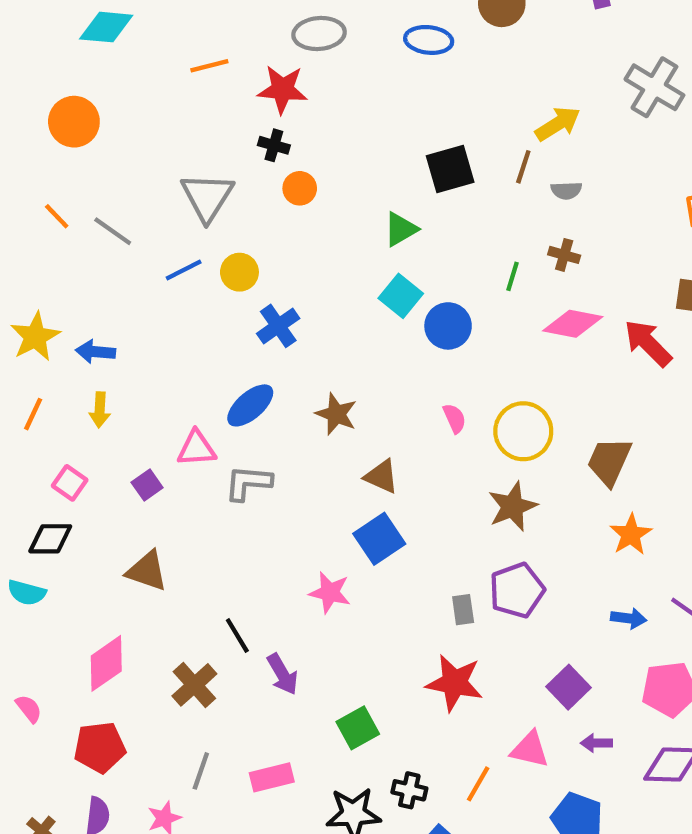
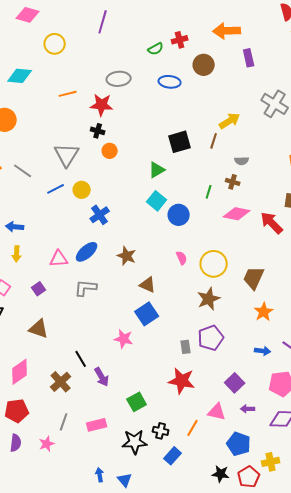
gray semicircle: (566, 190) -> (242, 161), moved
pink triangle: (196, 448) -> (59, 259), moved

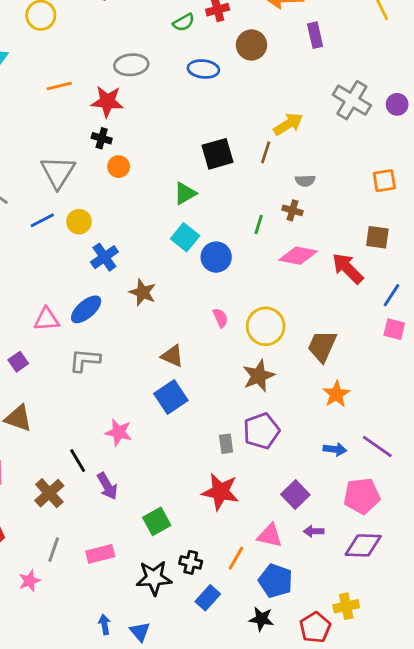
brown star: (127, 256) -> (143, 292), moved
pink star: (124, 339) -> (119, 432), moved
blue pentagon: (239, 444) -> (276, 581), moved
black star: (221, 474) -> (261, 619), moved

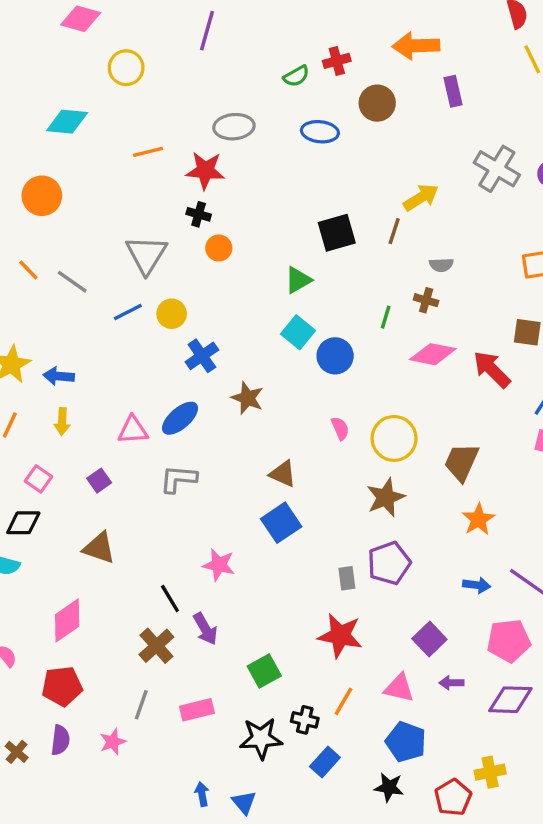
brown cross: (49, 493) -> (156, 646), moved
orange line: (236, 558) -> (344, 701), moved

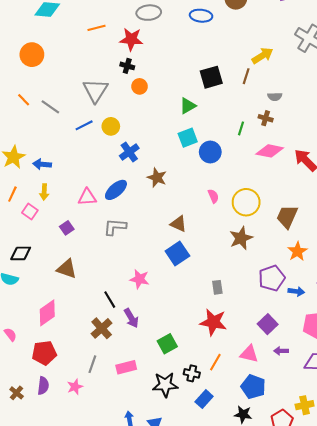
cyan square: (298, 332) -> (188, 138), turned 30
pink square: (38, 479) -> (30, 211), moved
purple pentagon: (389, 563) -> (272, 278), moved

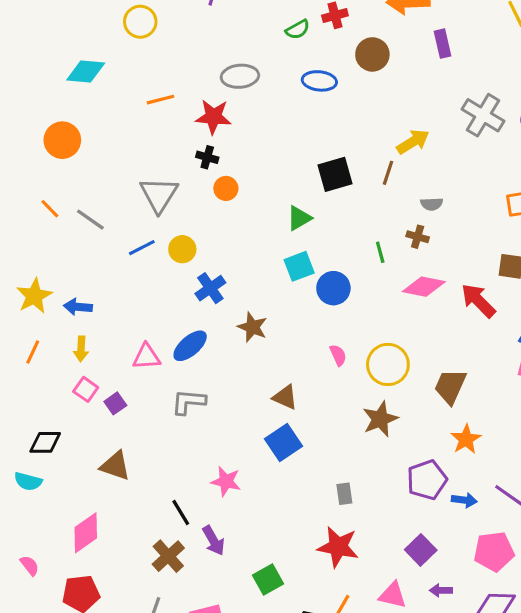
green line: (241, 128) -> (380, 252), turned -32
pink square: (30, 211) -> (86, 389), moved

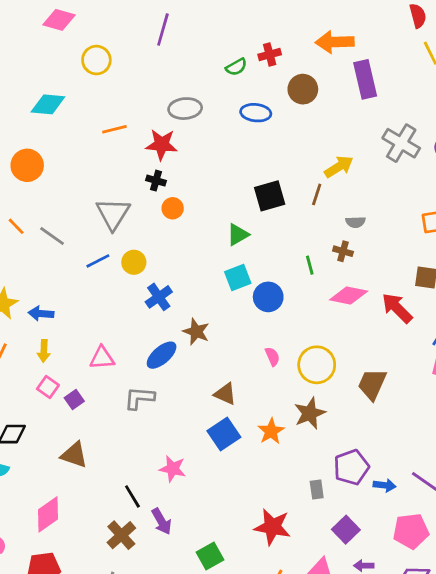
purple rectangle: (443, 44) -> (365, 79), size x1.5
blue ellipse: (190, 346) -> (162, 355), moved
orange star: (466, 439) -> (271, 431), moved
gray rectangle: (344, 494) -> (317, 489), moved

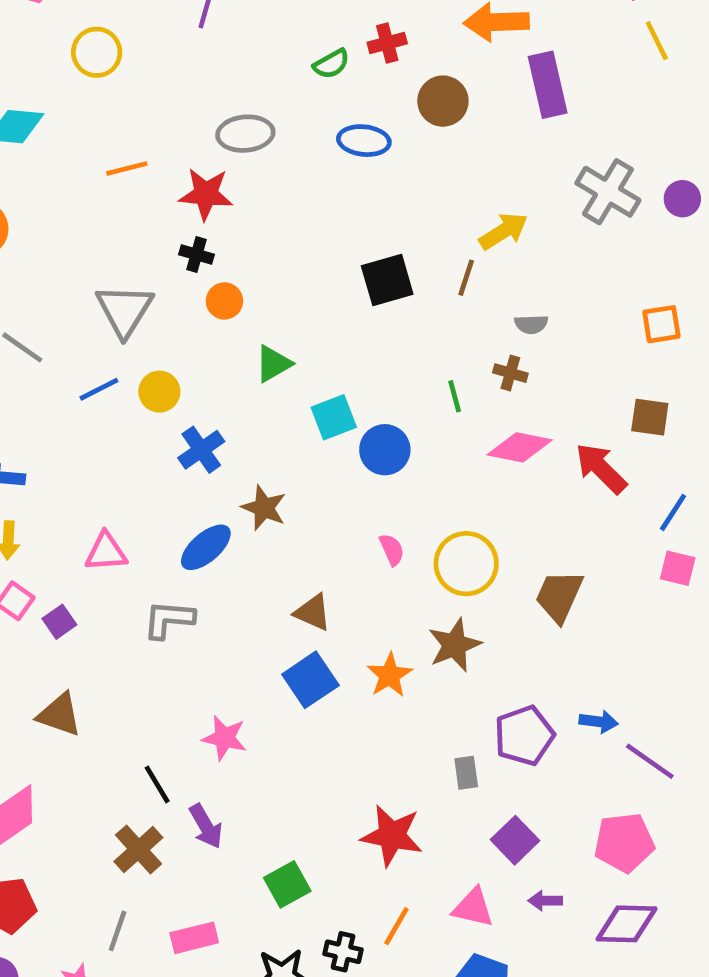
green triangle: (238, 235) -> (273, 364), moved
blue arrow: (385, 485) -> (599, 722), moved

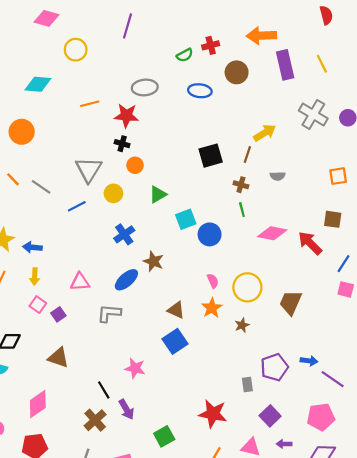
yellow line: (657, 41) -> (322, 64), moved
brown cross: (510, 373) -> (241, 185), moved
yellow circle: (159, 392) -> (113, 193), moved
brown star: (455, 645) -> (242, 325), size x0.6
orange star: (389, 675) -> (212, 308), moved

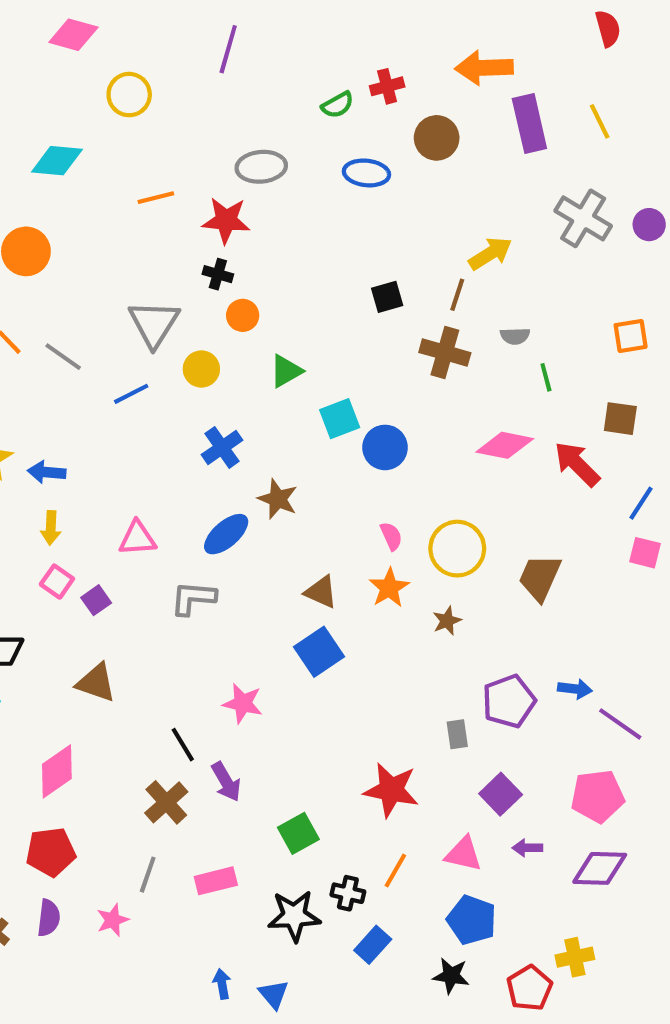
black square: (211, 156) -> (387, 297), size x0.7
brown cross: (241, 185) -> (445, 353), size x1.6
green line: (242, 210) -> (546, 377), moved

